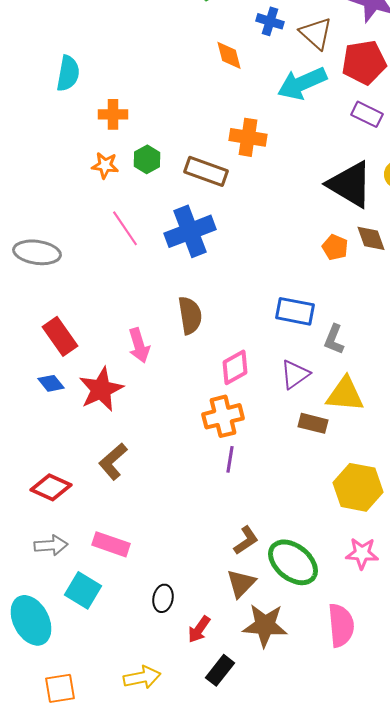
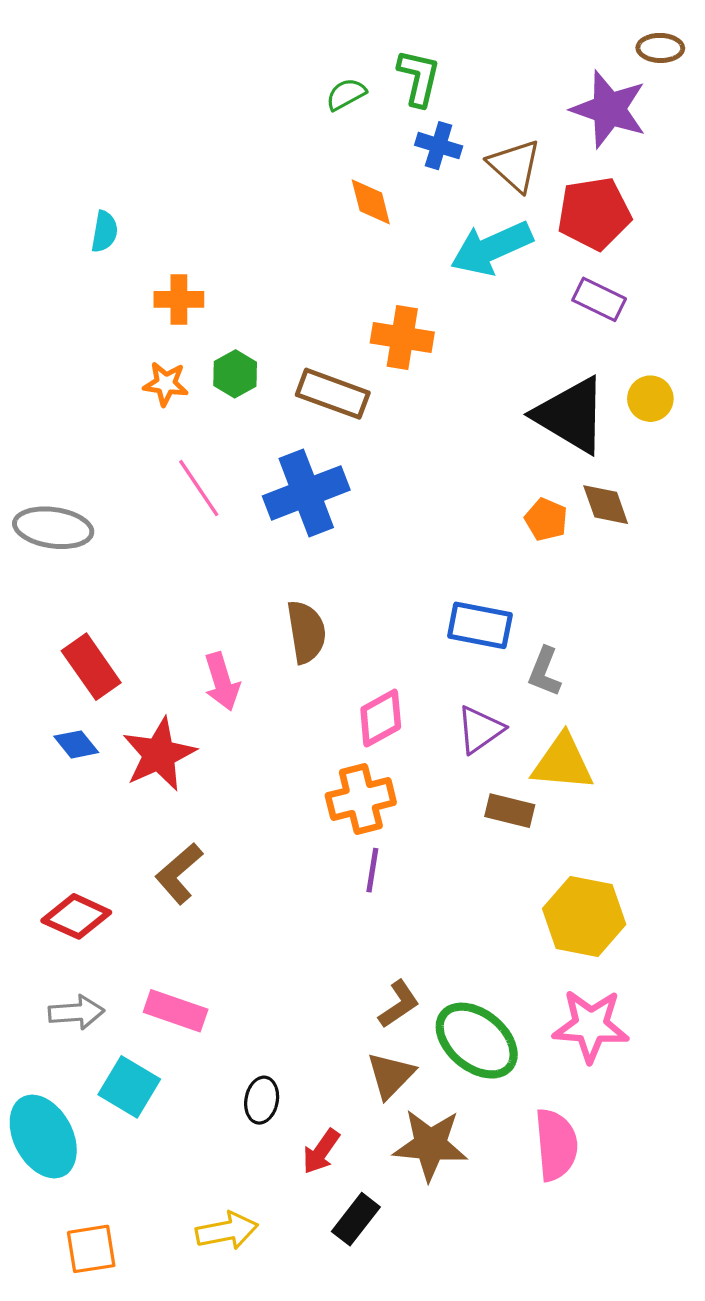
cyan semicircle: (68, 73) -> (104, 232), size x0.7
pink star: (362, 553) -> (591, 1026), size x1.4

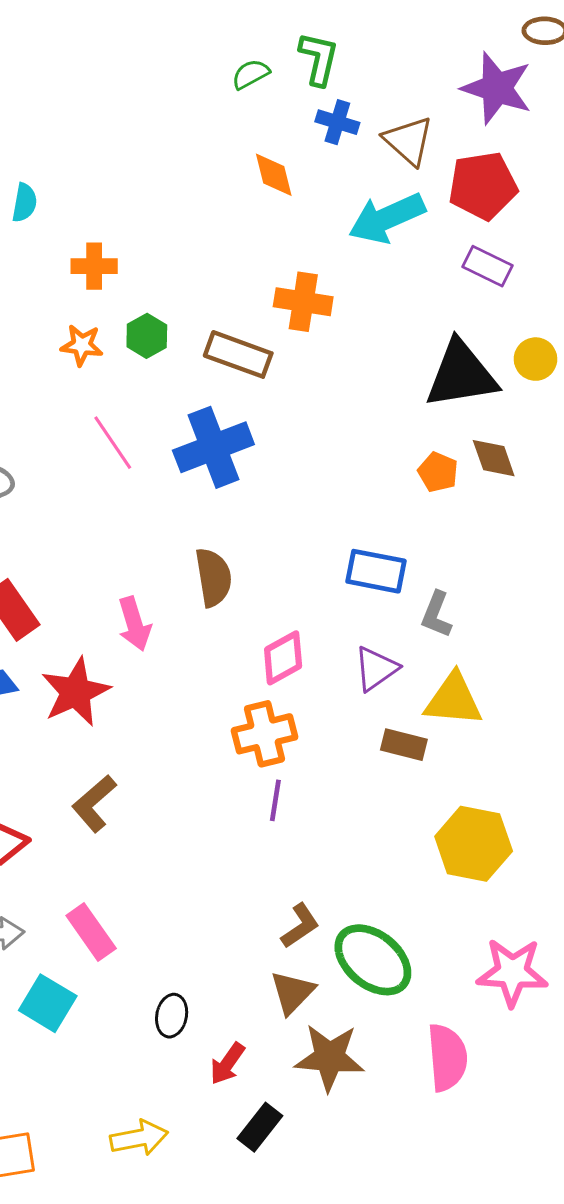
black triangle: (571, 415) -> (461, 375), turned -40
pink rectangle: (176, 1011) -> (91, 932), turned 36
pink star: (591, 1026) -> (512, 972), moved

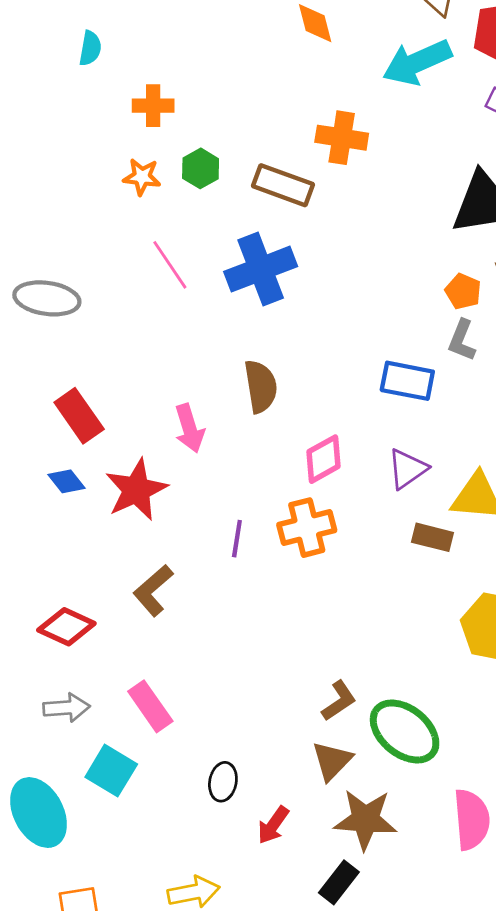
gray L-shape: (436, 615) -> (462, 340), moved
purple line: (275, 800) -> (237, 539), moved
black rectangle: (260, 1127) -> (339, 882), moved

